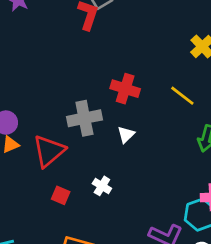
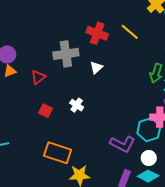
yellow line: (182, 96) -> (130, 32), moved
red triangle: (49, 151) -> (38, 77), size x0.6

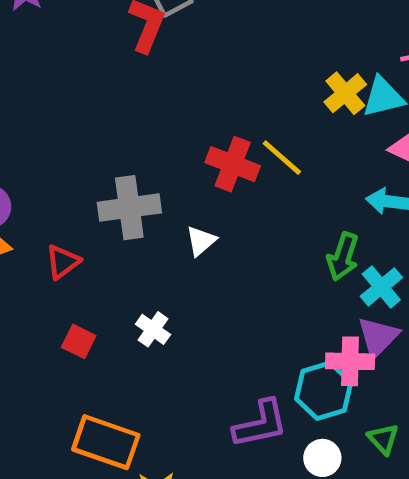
red cross: (97, 33) -> (233, 164), moved
purple L-shape: (122, 144) -> (260, 424), turned -40

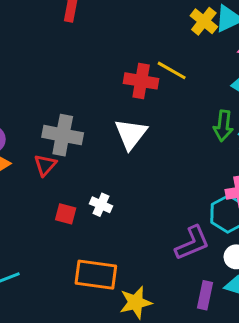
gray cross: (129, 208) -> (63, 135), moved, turned 30
white triangle: (201, 241) -> (131, 134), size x1.6
white cross: (153, 329) -> (101, 205), moved

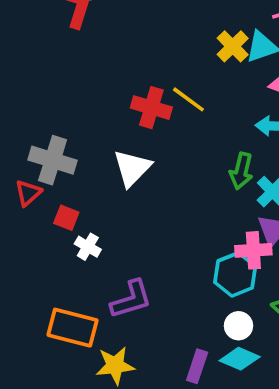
red square: (66, 214) -> (66, 218), moved
purple L-shape: (192, 243) -> (131, 299), moved

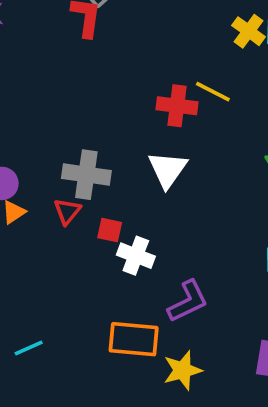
white cross: (88, 247) -> (136, 256), size x1.4

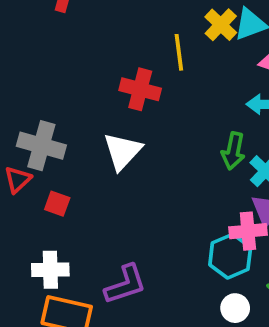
yellow line: (213, 92) -> (179, 52), moved, turned 48
white cross: (136, 256) -> (50, 270), moved, turned -30

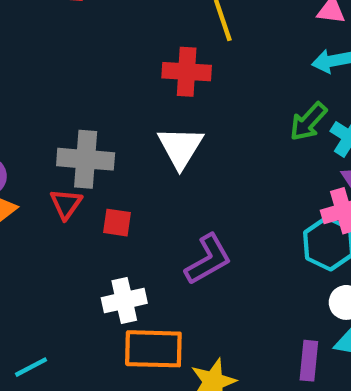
green arrow: (233, 151) -> (308, 122), turned 42
purple L-shape: (125, 284) -> (208, 259), moved

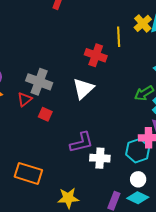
white cross: (124, 300) -> (100, 158), moved
orange rectangle: (153, 349) -> (28, 173), moved

